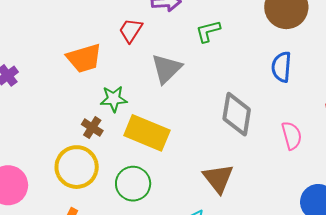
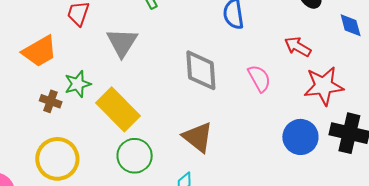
brown cross: (92, 128) -> (51, 101), moved
yellow rectangle: (147, 133) -> (118, 109), turned 36
green circle: (133, 184) -> (135, 156), moved

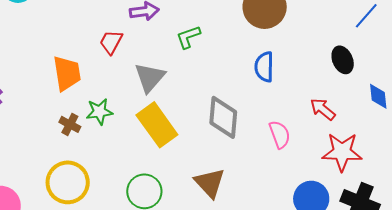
orange trapezoid: (39, 51) -> (67, 73), turned -78
yellow rectangle: (118, 109) -> (157, 125), moved

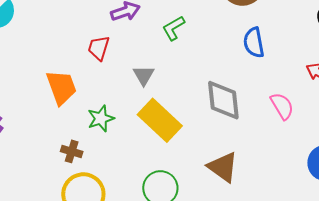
gray triangle: (150, 77) -> (144, 75), size x0.7
brown cross: (70, 124) -> (72, 151), moved

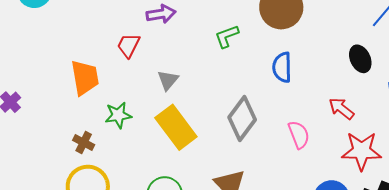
green L-shape: (174, 28) -> (227, 36), moved
gray diamond: (223, 100) -> (242, 119), turned 33

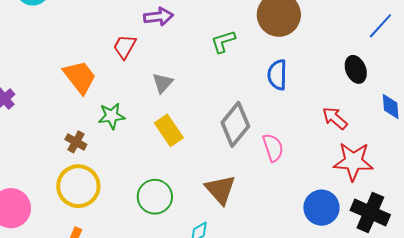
orange trapezoid: (85, 78) -> (80, 77), turned -30
yellow rectangle: (176, 127) -> (169, 130), size x0.7
pink semicircle: (299, 135) -> (273, 148), moved

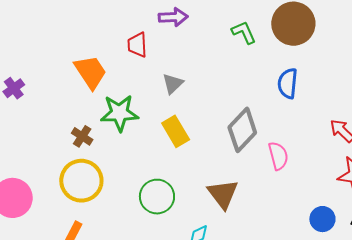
green L-shape: (223, 41) -> (244, 32), moved, turned 80
red trapezoid: (125, 47) -> (137, 45), turned -36
green star: (112, 116) -> (119, 113), size x1.4
blue circle: (321, 208) -> (322, 219), size x0.7

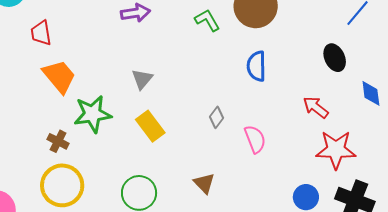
red trapezoid: (137, 45) -> (41, 33), moved
gray diamond: (242, 130) -> (216, 117), size x0.5
brown triangle: (223, 194) -> (204, 183), size x0.7

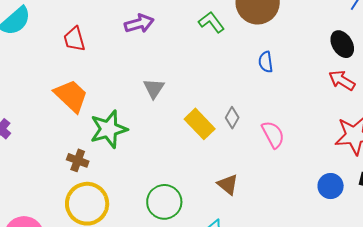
red trapezoid: (41, 33) -> (74, 39), moved
blue semicircle: (256, 66) -> (266, 62), size x0.7
red arrow: (316, 107) -> (342, 80), moved
yellow rectangle: (150, 126) -> (200, 124), moved

